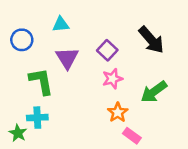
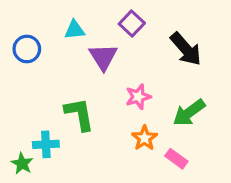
purple square: (107, 50) -> (132, 24), moved
purple triangle: (67, 58) -> (103, 57), moved
green L-shape: (41, 81) -> (79, 114), moved
pink rectangle: (132, 136) -> (176, 159), moved

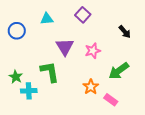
black arrow: (186, 49) -> (125, 32), moved, size x0.6
purple triangle: (103, 57) -> (65, 47), moved
pink star: (138, 97) -> (93, 51), moved
green star: (22, 163) -> (16, 77), moved

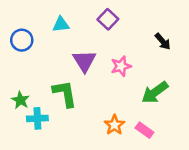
orange star: (91, 87) -> (114, 125), moved

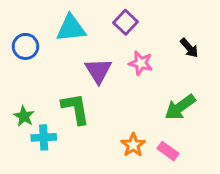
cyan triangle: (61, 24) -> (71, 28), size x1.5
pink star: (121, 66) -> (141, 63), moved, turned 30

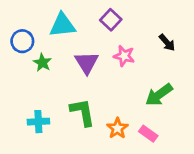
green L-shape: (75, 109) -> (83, 112), moved
green star: (24, 116) -> (42, 63), moved

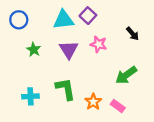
cyan triangle: (63, 25) -> (63, 20), moved
blue circle: (22, 41) -> (19, 20), moved

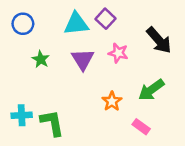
black arrow: (133, 34) -> (159, 40), size x1.6
green L-shape: (66, 89) -> (52, 123), moved
cyan cross: (30, 96) -> (22, 115), moved
orange star: (93, 102) -> (112, 101), moved

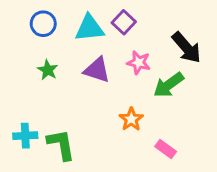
blue circle: (23, 24) -> (43, 24), moved
purple triangle: (83, 59) -> (97, 70), turned -40
green arrow: (151, 90) -> (169, 85), moved

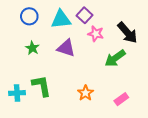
pink star: (139, 63) -> (96, 34), moved
orange star: (131, 119) -> (85, 93), moved
green L-shape: (61, 145) -> (42, 86), moved
pink rectangle: (166, 149) -> (121, 99), moved, turned -72

